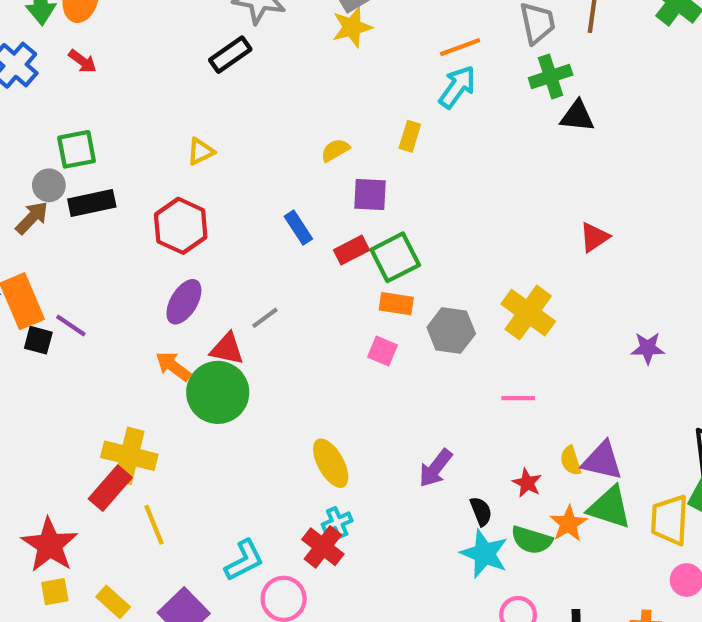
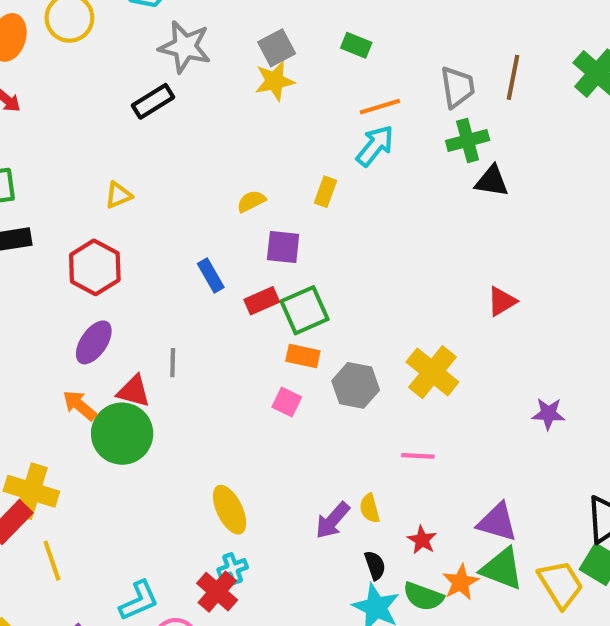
gray line: (265, 318) -> (173, 363), turned -56
yellow semicircle: (571, 461) -> (370, 508), moved
yellow trapezoid: (670, 520) -> (561, 584), turned 142

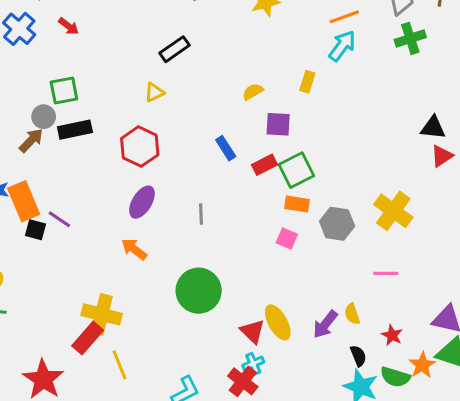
black rectangle: (153, 101) -> (174, 49), moved
black triangle: (492, 181) -> (433, 128), moved
red triangle: (134, 391) -> (253, 331), moved, turned 32
green circle: (122, 434) -> (199, 291), moved
yellow ellipse: (230, 510) -> (278, 322), moved

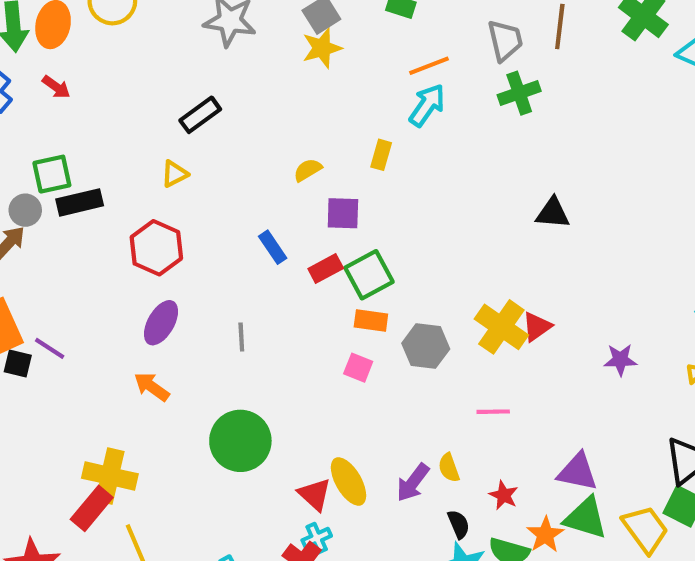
black rectangle: (75, 130) -> (80, 202), moved
red triangle: (442, 156) -> (537, 327), moved

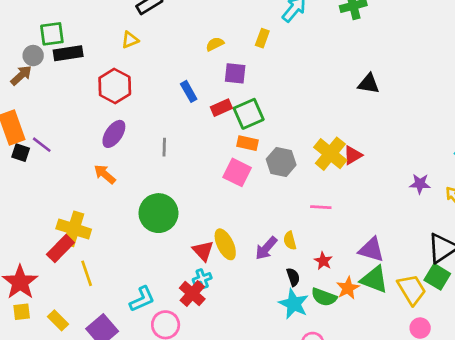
purple star: (620, 360) -> (420, 184), moved
pink square: (358, 368) -> (237, 172), size x1.5

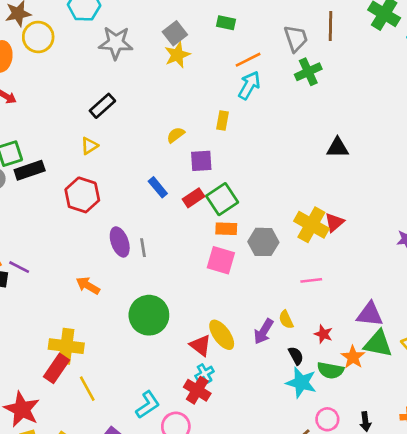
purple ellipse: (114, 134) -> (120, 242), moved, turned -44

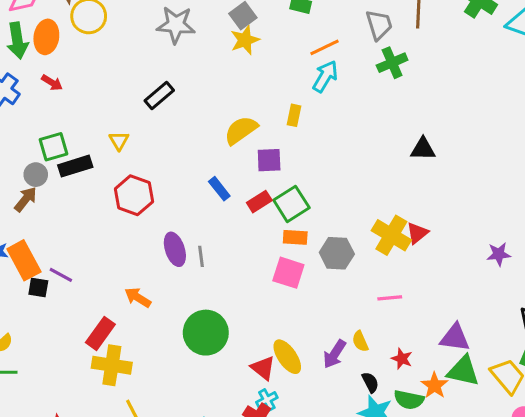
yellow semicircle: (176, 135) -> (241, 130), size x1.6
yellow triangle: (89, 146) -> (119, 141), moved, turned -30
red rectangle: (56, 368) -> (100, 333), moved

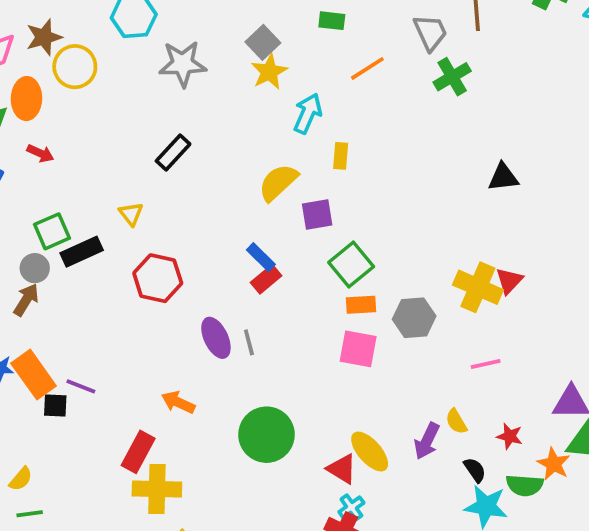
cyan arrow: (325, 76) -> (308, 113), moved
red rectangle: (259, 202) -> (266, 279), moved

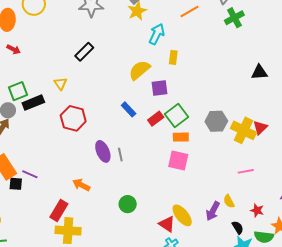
red rectangle: (266, 279) -> (156, 119), moved
gray hexagon: (414, 318) -> (216, 121), moved
green circle: (267, 435) -> (128, 204), size x0.6

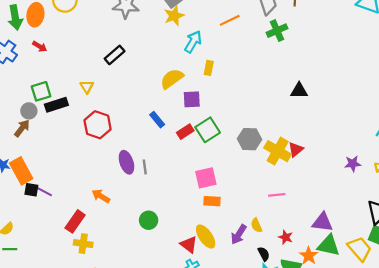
orange rectangle: (181, 137) -> (212, 201), moved
pink square: (178, 160) -> (206, 178), turned -30
purple line: (30, 174) -> (44, 191), moved
yellow cross: (68, 231) -> (83, 244), size x0.7

